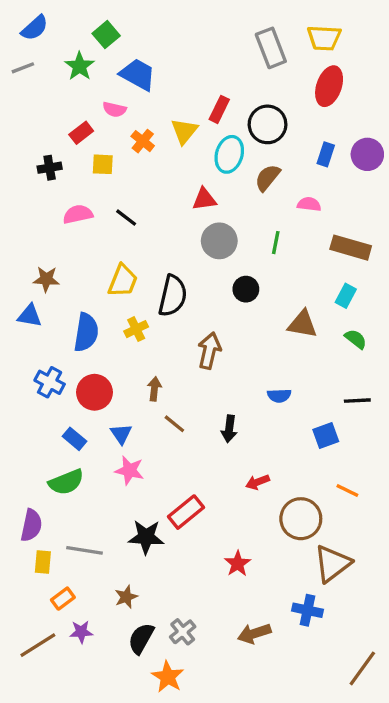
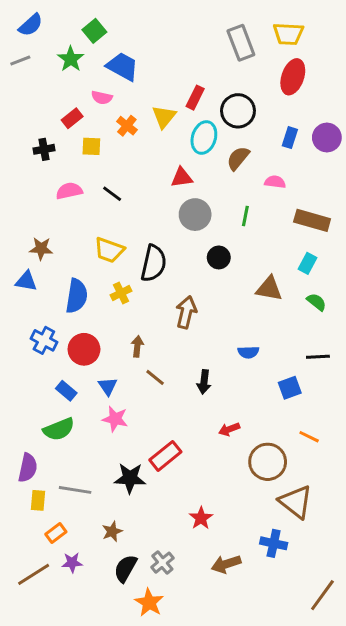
yellow trapezoid: (123, 281) -> (109, 250), turned 88
red star: (238, 564) -> (201, 518), moved
brown triangle: (332, 564) -> (296, 502), turned -45

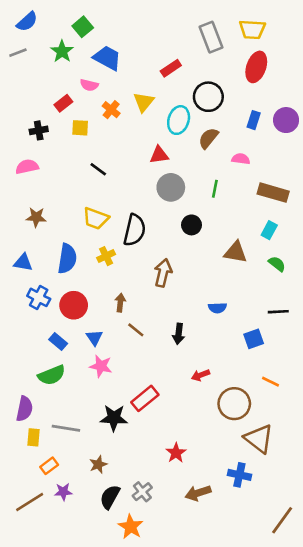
red rectangle: (195, 98) -> (171, 68), moved, turned 30
pink semicircle: (69, 191) -> (27, 167), moved
blue triangle: (26, 281) -> (23, 262), moved

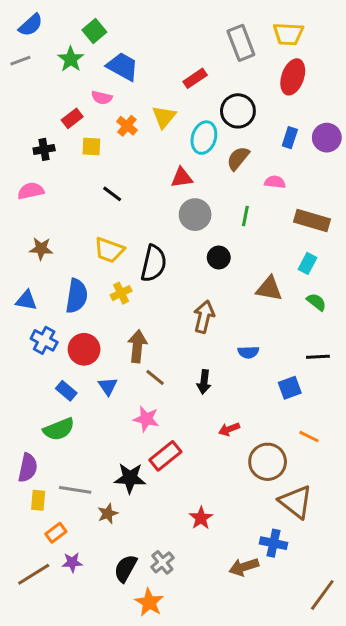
brown arrow: (163, 273) -> (204, 317), moved
brown arrow: (120, 303) -> (137, 346), size x1.5
pink star: (101, 366) -> (146, 419), moved
brown star: (98, 465) -> (108, 514), moved
brown arrow: (198, 493) -> (244, 567), moved

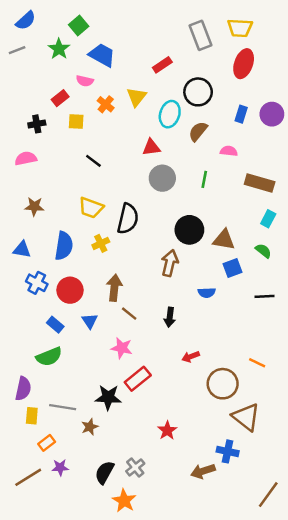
black circle: (219, 257) -> (189, 230), moved, size x1.5
cyan rectangle: (308, 263) -> (268, 219), moved
blue square: (290, 388) -> (233, 268), moved

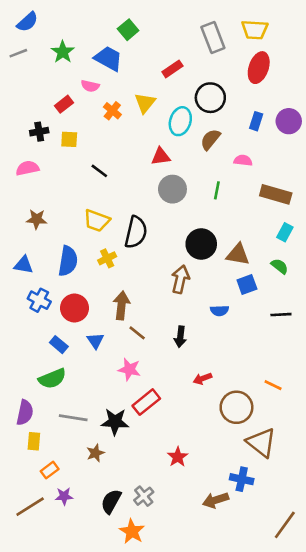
green square: (79, 25) -> (128, 30), moved
yellow square: (76, 122) -> (69, 139), moved
gray line: (63, 407) -> (73, 418), moved

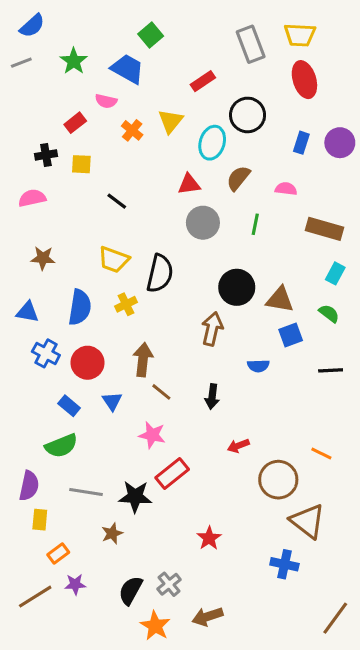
red ellipse: (259, 68) -> (304, 80), turned -36
brown semicircle: (210, 139) -> (238, 178), moved
brown arrow: (216, 500) -> (208, 617), moved

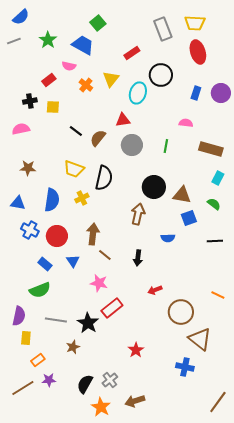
brown semicircle: (238, 178) -> (98, 138), moved
orange line: (321, 453) -> (218, 295), moved
black star: (135, 497) -> (88, 323), turned 30

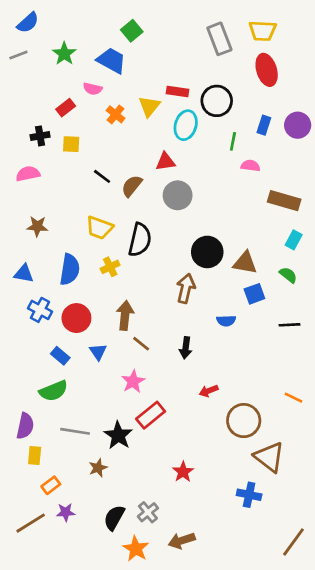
red rectangle: (132, 53) -> (178, 91), moved, turned 42
green line: (166, 146) -> (233, 141), moved
pink star: (99, 283) -> (133, 381), turned 30

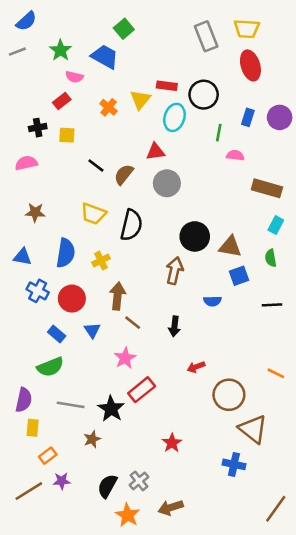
pink semicircle: (93, 89) -> (74, 77), moved
yellow cross: (110, 267) -> (101, 261), moved
green semicircle: (288, 275) -> (271, 258), turned -138

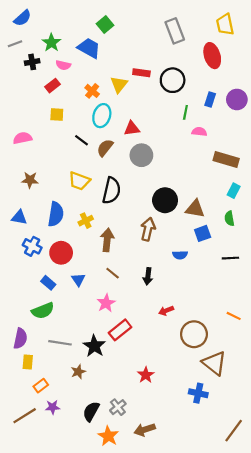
yellow trapezoid: (247, 29) -> (225, 24), moved, turned 75
cyan ellipse: (174, 117) -> (102, 116), moved
black cross: (38, 128) -> (32, 62), moved
brown arrow: (117, 296) -> (107, 240), moved

